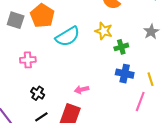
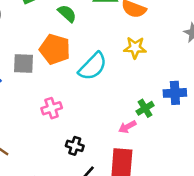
green cross: (121, 47) -> (145, 108), moved

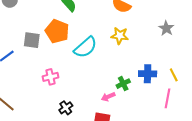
black cross: (75, 146) -> (66, 108), turned 32

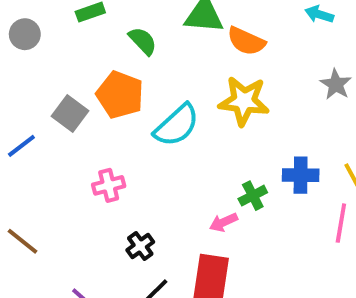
yellow star: (120, 36) -> (244, 101), size x1.4
gray square: (32, 40) -> (70, 113), turned 30

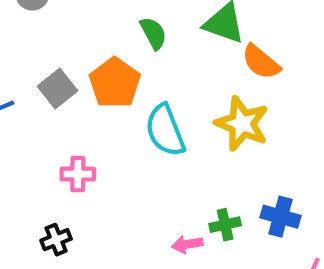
cyan semicircle: (177, 125) -> (165, 130), turned 96
black cross: (140, 246) -> (56, 240), moved

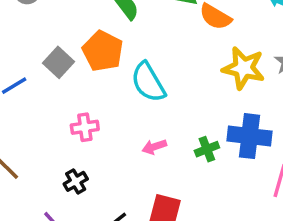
yellow star: (242, 124) -> (244, 68), moved
blue cross: (280, 217) -> (250, 136), size x1.4
pink arrow: (187, 244) -> (154, 147), moved

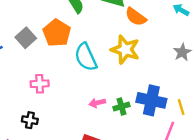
yellow star: (244, 68) -> (125, 50), moved
pink arrow: (154, 147) -> (97, 103), moved
black cross: (76, 181) -> (30, 120), turned 35

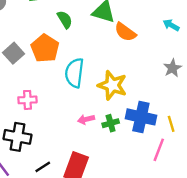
yellow star: (125, 50) -> (112, 85), moved
cyan semicircle: (86, 57) -> (74, 73), turned 32
black cross: (30, 120) -> (18, 137), size x1.6

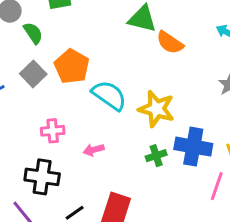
green semicircle: (65, 20) -> (33, 33), moved
cyan semicircle: (74, 73) -> (109, 95), turned 120
pink arrow: (86, 119) -> (94, 150), moved

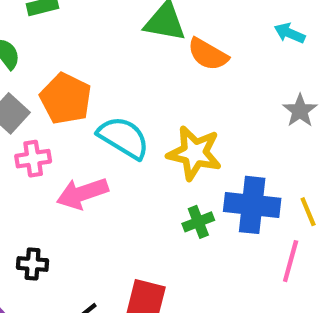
pink cross: (53, 131) -> (33, 159), moved
pink arrow: (94, 150) -> (82, 193), moved, size x1.6
black cross: (42, 177) -> (33, 264), size x0.6

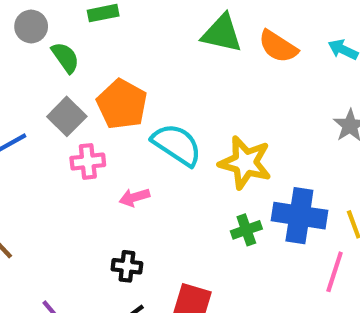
orange semicircle: (208, 54) -> (278, 47), moved
pink arrow: (82, 193) -> (134, 197), size x0.6
black cross: (33, 264) -> (127, 266), moved

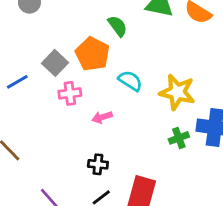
green semicircle: (65, 58) -> (118, 26), moved
cyan semicircle: (177, 145) -> (130, 81), size x0.7

